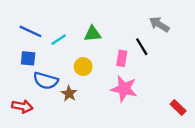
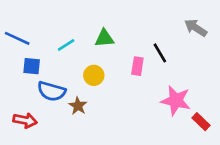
gray arrow: (159, 24) -> (196, 28), moved
blue line: (30, 31) -> (17, 38), moved
pink star: (124, 89) -> (176, 101), moved

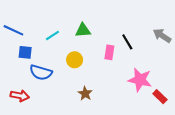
gray arrow: (196, 28) -> (162, 36), moved
brown star: (78, 106) -> (85, 94), moved

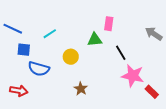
green triangle: (83, 30) -> (95, 40), moved
black line: (127, 42) -> (121, 53), moved
pink rectangle: (109, 52) -> (109, 24), moved

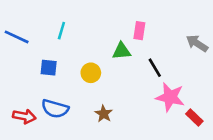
cyan line: (50, 34) -> (61, 31), moved, turned -40
blue square: (24, 50) -> (49, 68), moved
blue semicircle: (39, 69) -> (55, 109), moved

